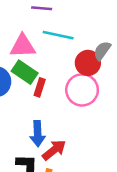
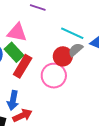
cyan line: (58, 35) -> (72, 33), moved
red rectangle: (40, 87) -> (23, 66), size x1.6

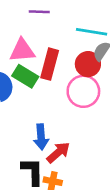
red rectangle: (23, 66) -> (50, 64), moved

